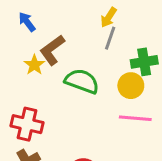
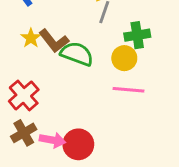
brown L-shape: (52, 50) -> (54, 41), moved, turned -92
red cross: (27, 124) -> (24, 95), turned 36

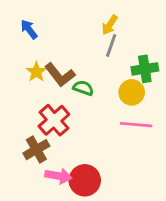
green semicircle: (77, 54) -> (83, 88), size x0.6
red cross: (24, 95) -> (54, 120), moved
brown cross: (24, 133) -> (36, 150), moved

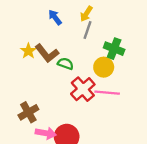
blue arrow: (29, 29) -> (55, 17), moved
green cross: (145, 69) -> (114, 49), turned 30
red cross: (54, 120) -> (83, 89), moved

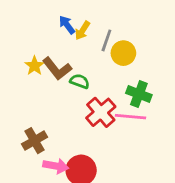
yellow arrow: (86, 14) -> (82, 31), moved
green cross: (114, 49) -> (139, 94), moved
yellow circle: (104, 67) -> (123, 53), moved

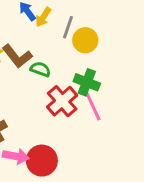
green cross: (139, 94) -> (87, 82), moved
pink line: (130, 117) -> (93, 105), turned 60

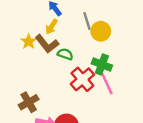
yellow arrow: (43, 17) -> (52, 27), moved
gray line: (68, 27) -> (87, 21), turned -36

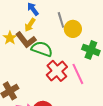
green semicircle: (65, 54) -> (42, 49), size x1.5
green cross: (102, 64) -> (91, 50), moved

